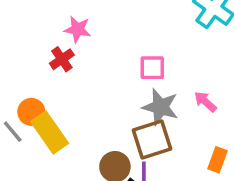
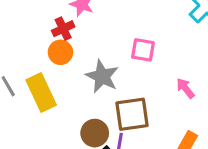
gray star: (160, 107) -> (102, 76), moved
orange circle: (31, 112) -> (60, 52), moved

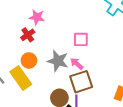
orange circle: (60, 52) -> (29, 60), moved
pink arrow: (185, 88) -> (77, 64), moved

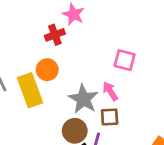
gray star: (58, 61) -> (83, 99), moved
brown square: (81, 82) -> (110, 117), size x0.6

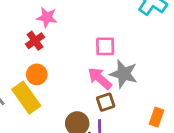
pink arrow: (110, 91) -> (100, 78), size x1.4
gray star: (83, 99) -> (124, 74), moved

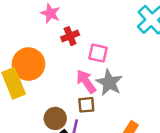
red cross: (35, 41) -> (70, 36), moved
orange circle: (37, 74) -> (28, 64), size x1.6

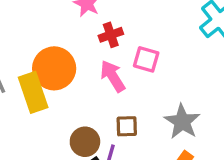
pink arrow: (86, 82) -> (113, 76), moved
gray star: (109, 83) -> (182, 122), moved

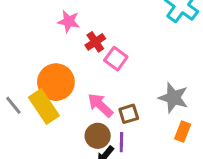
pink square: (146, 59) -> (116, 59), moved, turned 35
pink arrow: (113, 76) -> (100, 105), moved

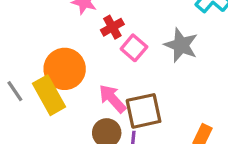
gray star: (173, 98) -> (181, 45), moved
brown square: (129, 114) -> (144, 111), size x1.6

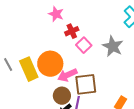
orange circle: (65, 69) -> (50, 64), moved
pink arrow: (112, 99) -> (67, 75), turned -78

